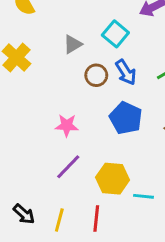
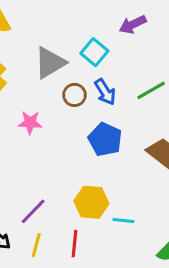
gray triangle: (73, 44) -> (50, 63), size x1.6
pink star: (67, 125) -> (30, 123), moved
purple line: (68, 167) -> (33, 211), moved

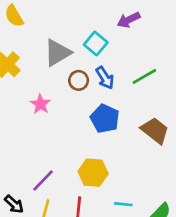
pink star: (30, 123) -> (40, 104), turned 30
cyan line: (123, 221) -> (123, 204), moved

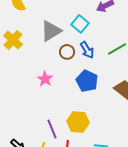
pink star: (40, 104) -> (45, 79), moved
purple line: (43, 181) -> (52, 129), moved, turned -66

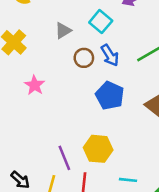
gray triangle: (51, 31) -> (63, 31), size x0.6
pink star: (45, 79) -> (35, 85), moved

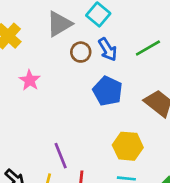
gray triangle: (63, 31) -> (59, 24), size x1.5
yellow hexagon: (98, 149) -> (128, 146), moved

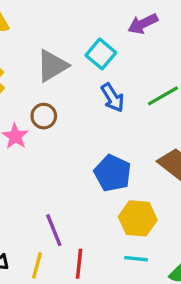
brown circle: (81, 52) -> (44, 116), moved
blue pentagon: (108, 91) -> (113, 173), moved

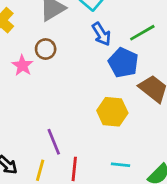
blue pentagon: (113, 173) -> (123, 63), moved
yellow hexagon: (138, 218) -> (112, 112), moved

